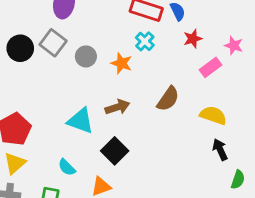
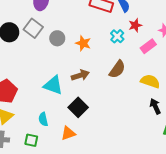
cyan cross: (145, 41) -> (117, 36), moved
cyan semicircle: (67, 167) -> (43, 119), turned 32

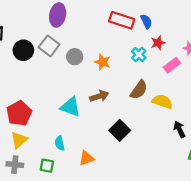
yellow semicircle: (150, 81) -> (162, 102), moved
black square: (78, 107) -> (120, 130), moved

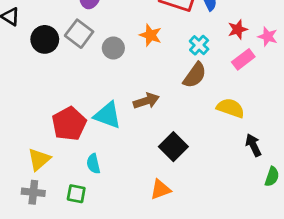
red star: (158, 43) -> (238, 29), moved
orange star: (102, 62) -> (150, 35), moved
brown semicircle: (139, 90) -> (195, 75), moved
red pentagon: (19, 113) -> (69, 124), moved
orange triangle: (86, 158) -> (160, 189), moved

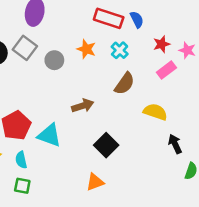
cyan cross: (199, 45) -> (120, 50), moved
cyan triangle: (108, 115) -> (49, 135), moved
cyan semicircle: (93, 164) -> (21, 160), moved

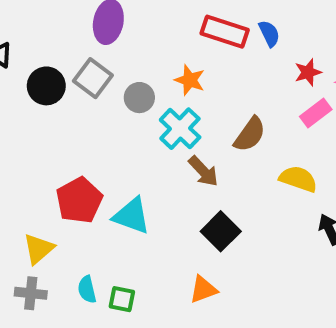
cyan cross: (120, 50) -> (180, 129), moved, size x1.5
brown arrow: (83, 106) -> (203, 171), moved, turned 65
cyan semicircle: (21, 160) -> (87, 289), moved
green square: (22, 186) -> (122, 299), moved

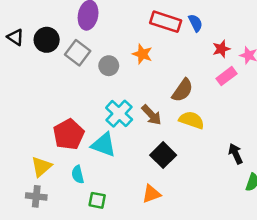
black circle: (46, 86) -> (47, 40), moved
cyan cross: (180, 129) -> (119, 114), moved
yellow semicircle: (298, 179) -> (192, 120), moved
cyan semicircle: (87, 289) -> (78, 174), moved

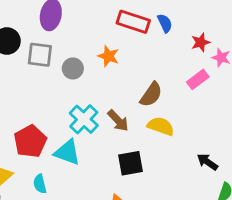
red star: (221, 49) -> (201, 42), moved
gray square: (78, 53) -> (40, 55), turned -30
black arrow: (236, 154) -> (207, 162), turned -30
black square: (163, 155) -> (130, 163), turned 35

